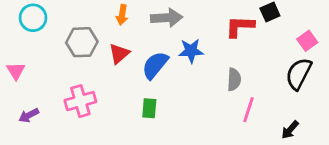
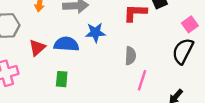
red triangle: (119, 54) -> (37, 48), moved
blue semicircle: (155, 65) -> (66, 44), turned 55

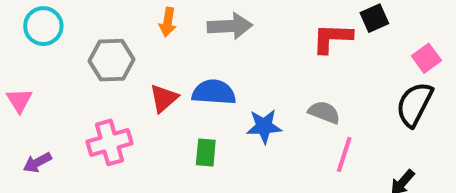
blue star: (95, 32) -> (264, 126), moved
gray semicircle: (130, 56) -> (324, 112), turned -72

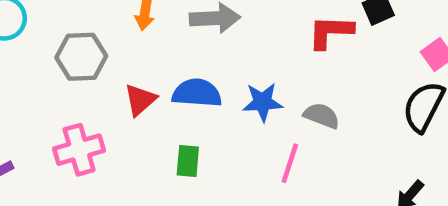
blue star: (264, 126) -> (263, 102), moved
pink line: (344, 154) -> (290, 163), moved

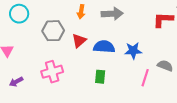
red triangle: (140, 100) -> (79, 41), moved
gray semicircle: (322, 116) -> (165, 66), moved

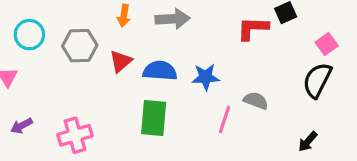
cyan circle: (19, 14) -> (29, 35), moved
pink cross: (52, 72) -> (75, 135), moved
green rectangle: (100, 77) -> (154, 118), size x1.6

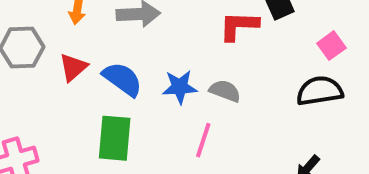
blue semicircle: (160, 71) -> (123, 79), turned 32
black semicircle: (317, 80) -> (320, 91), turned 54
gray semicircle: (256, 101) -> (225, 91), moved

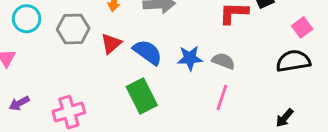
green rectangle: (115, 138) -> (142, 96), turned -32
pink line: (203, 140) -> (222, 97), moved

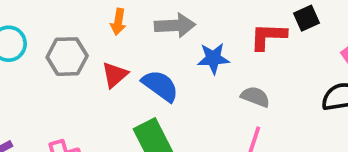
blue star: (190, 58) -> (213, 58), moved

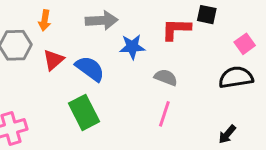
black square: (306, 18) -> (207, 15), turned 36
orange arrow: (118, 22) -> (45, 20), moved

